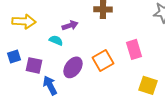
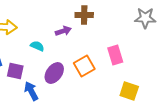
purple arrow: (70, 25) -> (63, 31), moved

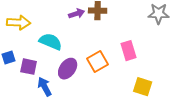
purple arrow: (63, 31) -> (77, 14), moved
cyan semicircle: (37, 46) -> (51, 42), size x1.6

